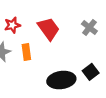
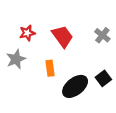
orange rectangle: (26, 52) -> (50, 68), moved
black ellipse: (61, 80) -> (75, 86), turned -30

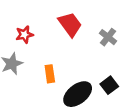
red trapezoid: (63, 36) -> (70, 24), moved

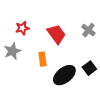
red trapezoid: (70, 24) -> (56, 34), moved

